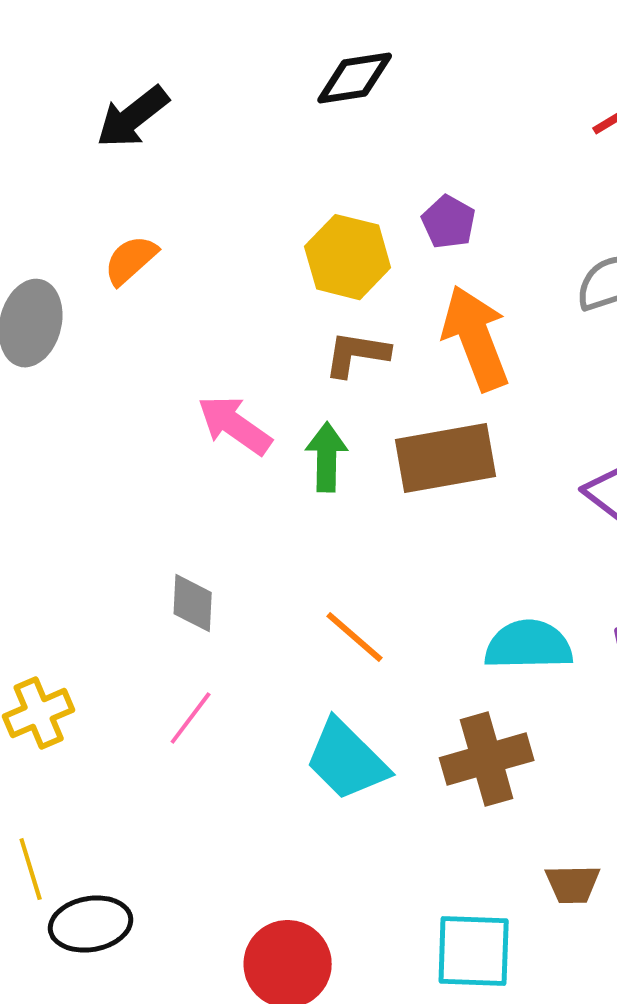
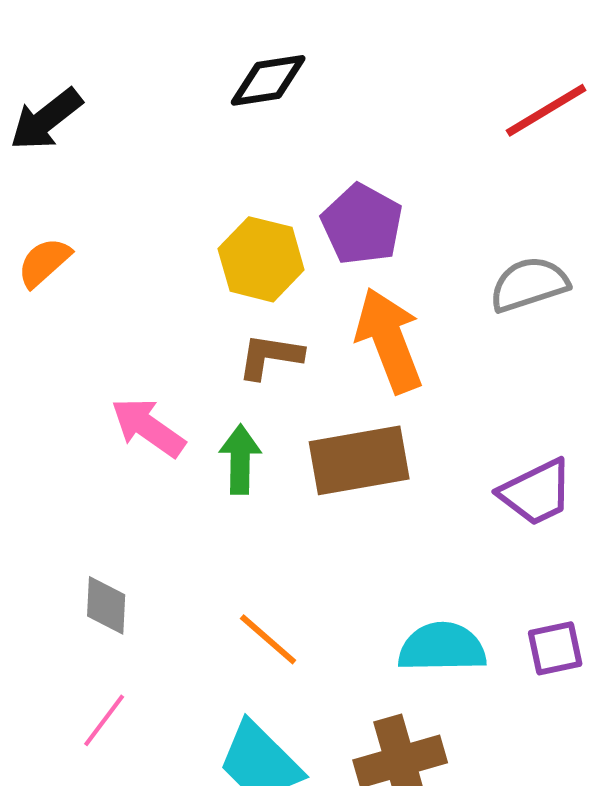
purple pentagon: (449, 222) -> (362, 224), size x1.5

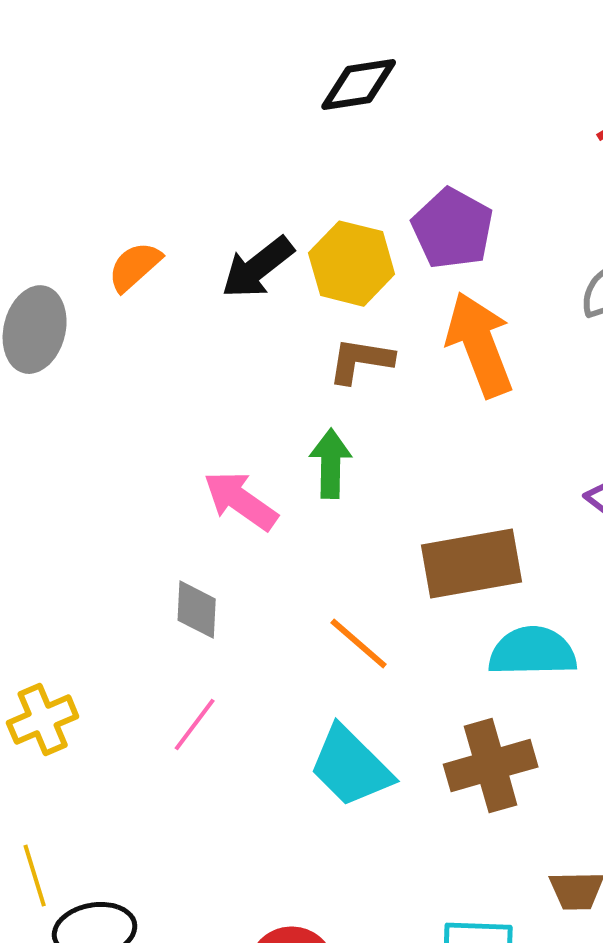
black arrow: (46, 119) -> (258, 268), moved
pink arrow: (148, 427) -> (241, 501), moved
brown rectangle: (359, 460) -> (472, 564), moved

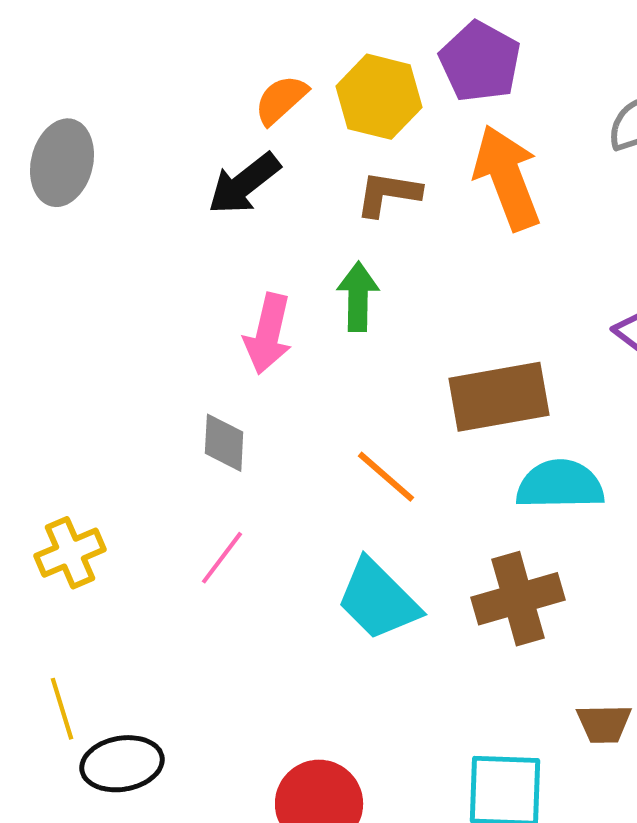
orange semicircle: (135, 267) -> (281, 100), moved
black arrow: (258, 268) -> (244, 184), moved
pink arrow: (241, 501) -> (268, 334), turned -112

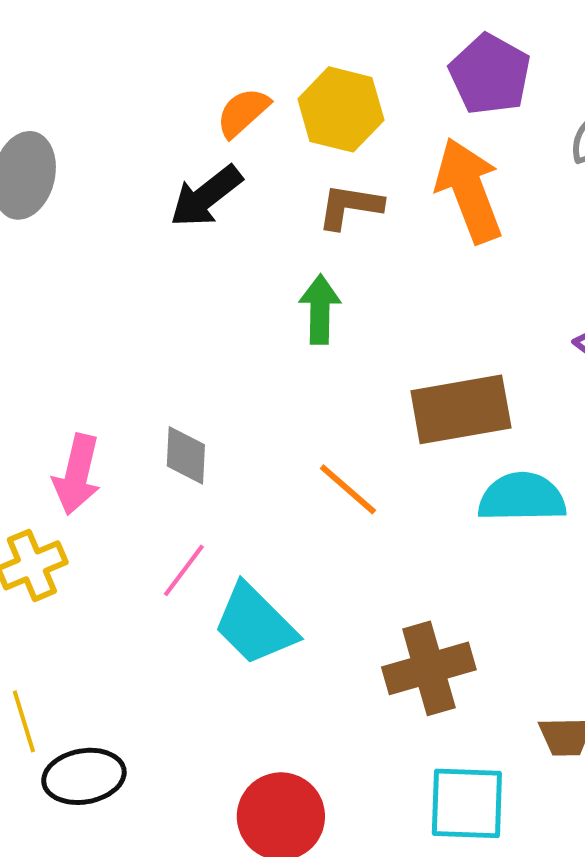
purple pentagon: (480, 62) -> (490, 74), moved
pink arrow: (268, 334) -> (77, 474), moved
brown cross: (518, 599) -> (429, 668), moved
cyan trapezoid: (378, 600) -> (255, 624), moved

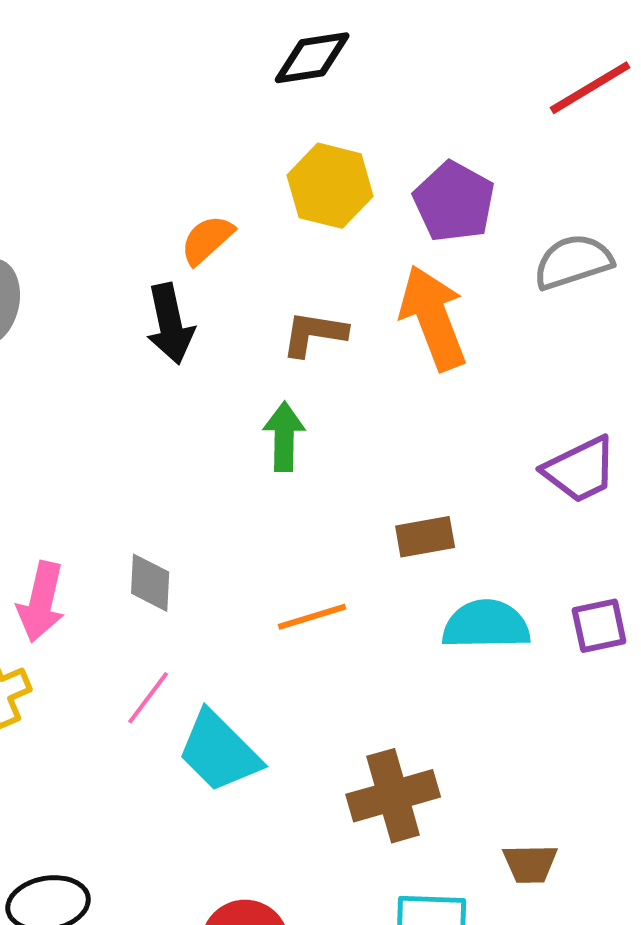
yellow hexagon: (341, 109) -> (330, 186), moved
black arrow: (206, 196) -> (170, 324), turned -64
brown rectangle: (461, 409) -> (425, 537), size x0.6
orange line: (348, 489) -> (312, 617), turned -58

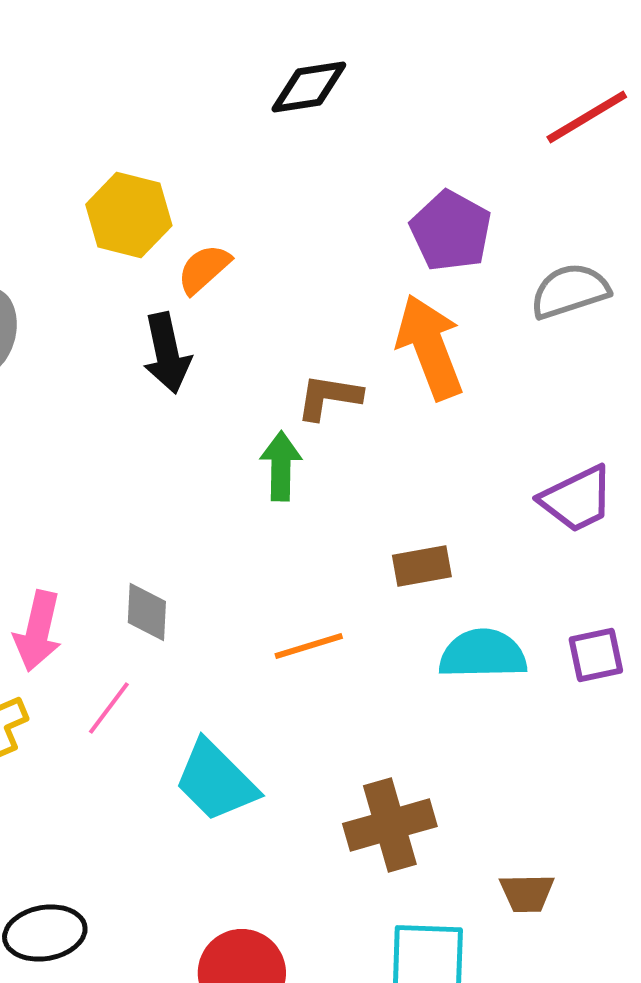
yellow hexagon: (330, 186) -> (129, 215), moved
brown L-shape: (314, 334) -> (329, 397), moved
pink line: (148, 698) -> (109, 708), moved

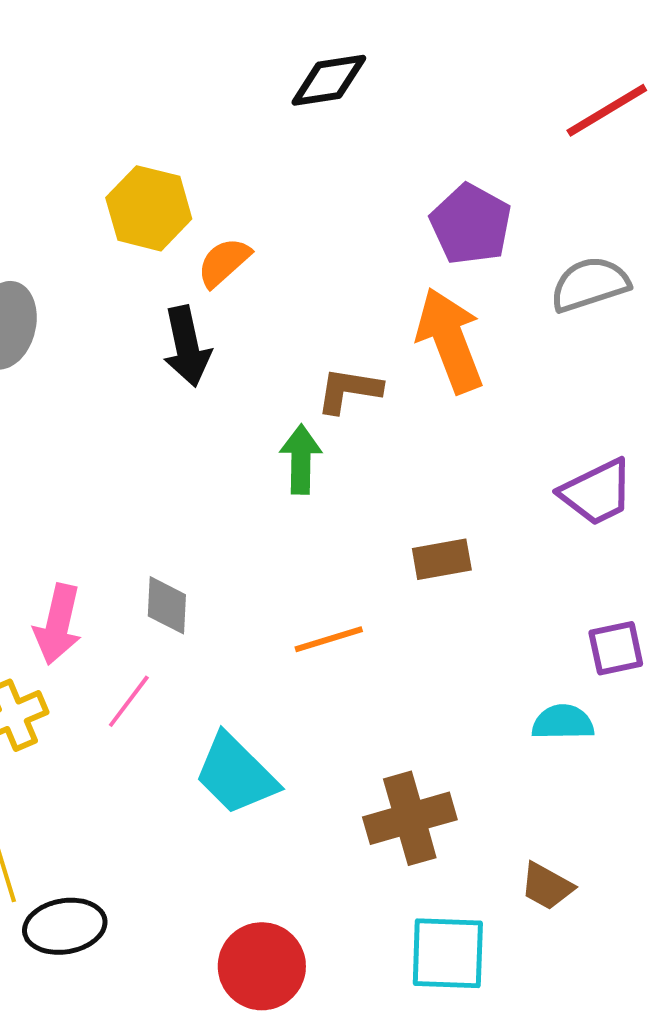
cyan semicircle: (483, 654) -> (563, 722), moved, size x0.7
brown trapezoid: (527, 893) -> (547, 886), turned 30

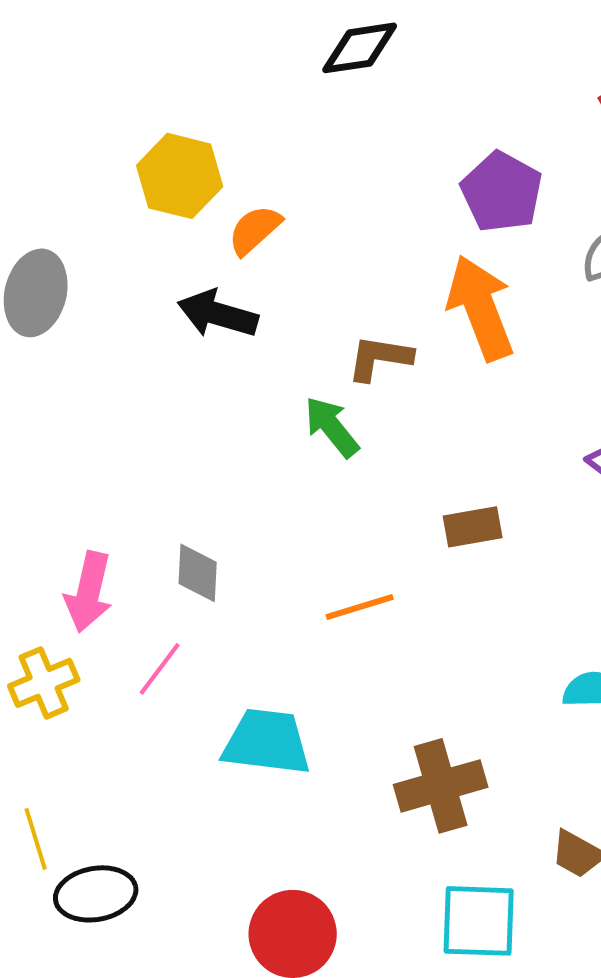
black arrow: (187, 346) -> (218, 314), turned 118
green arrow: (301, 459) -> (332, 427), turned -40
cyan trapezoid: (236, 774) -> (267, 742), turned 142

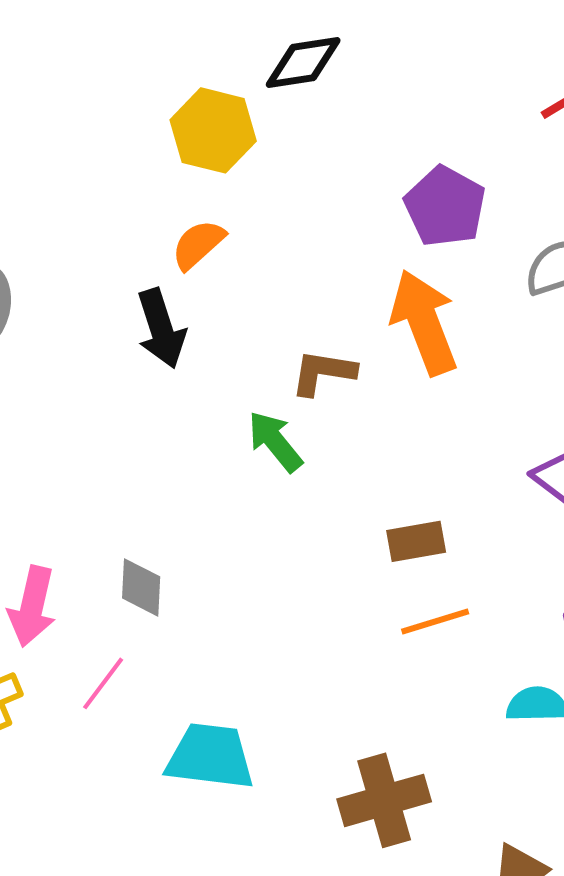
yellow hexagon: (180, 176) -> (213, 130), moved
black arrow: (218, 314) -> (161, 328), turned -124
orange line: (360, 607) -> (435, 621), moved

